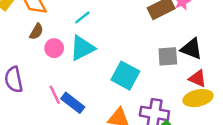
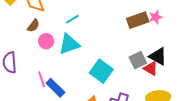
gray square: (168, 56) -> (138, 60), turned -30
red triangle: (198, 78) -> (151, 68), moved

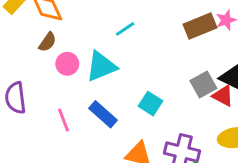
cyan line: (72, 19) -> (125, 29), moved
cyan square: (101, 71) -> (150, 104), size x0.7
blue rectangle: (55, 88) -> (103, 114), moved

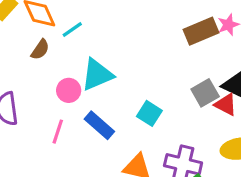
cyan line: (125, 29) -> (72, 29), moved
pink circle: (67, 64) -> (69, 90), moved
pink line: (64, 120) -> (58, 132), turned 40

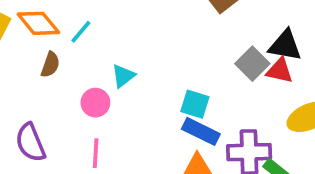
cyan triangle: (97, 75) -> (123, 76), size x0.6
blue rectangle: (99, 125) -> (201, 131), moved

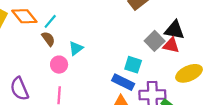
brown semicircle: (50, 65) -> (48, 39), moved, turned -56
cyan square: (195, 104) -> (133, 65), moved

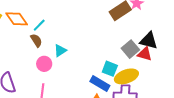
yellow ellipse: (189, 73) -> (126, 76), moved

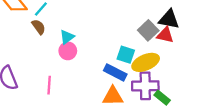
pink circle: (44, 64) -> (68, 51), moved

